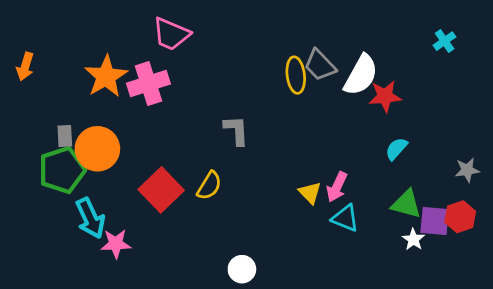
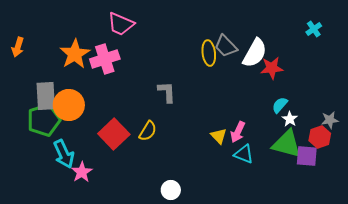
gray rectangle: (65, 136) -> (46, 96), size x1.8
green triangle: (406, 204) -> (287, 144), size x1.4
red hexagon: (460, 217) -> (320, 137), moved
white star: (413, 239) -> (290, 119), moved
pink star: (116, 244) -> (82, 172), turned -30

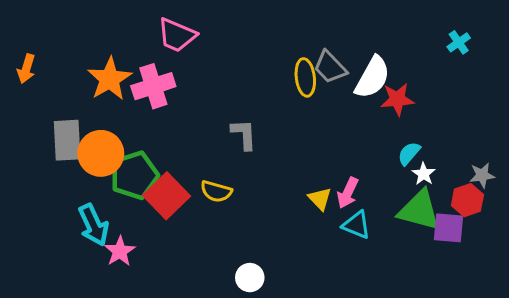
green pentagon: (44, 120) -> (134, 175), moved
yellow semicircle: (148, 131) -> (216, 191), turned 75

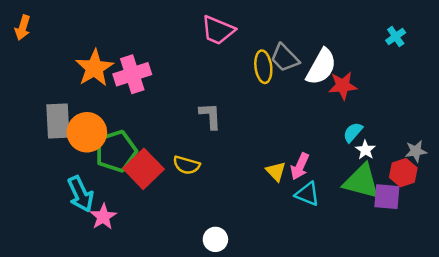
pink trapezoid: (177, 35) -> (218, 30), moved
orange arrow: (26, 69) -> (23, 28), moved

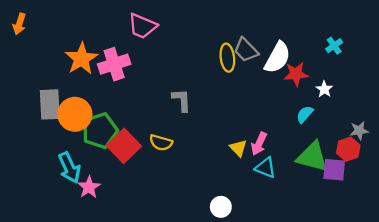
pink trapezoid: (218, 30) -> (142, 26), moved
cyan cross: (396, 36) -> (334, 46), moved
white star: (365, 150) -> (324, 89), moved
white circle: (215, 239) -> (221, 207), moved

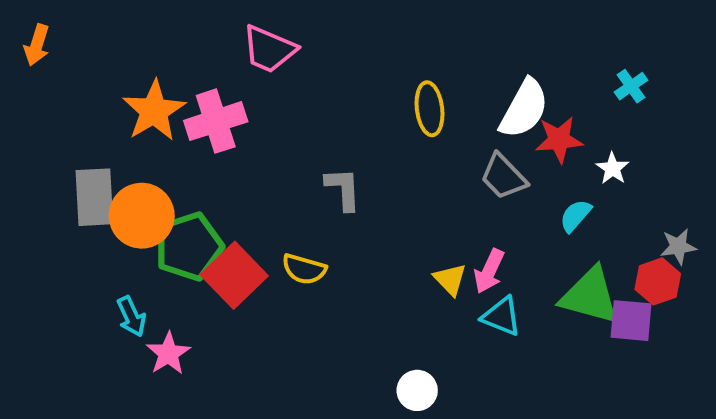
gray trapezoid: (246, 50) -> (504, 177), moved
cyan arrow: (69, 168) -> (131, 316), size x0.7

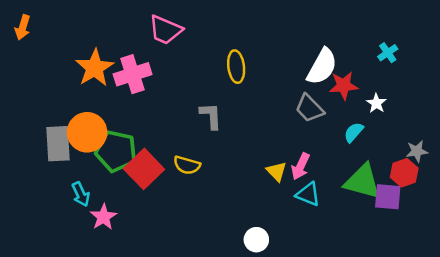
yellow ellipse: (429, 109) -> (236, 67), moved
gray rectangle: (94, 197) -> (58, 144), moved
green pentagon: (189, 247) -> (116, 151), turned 30

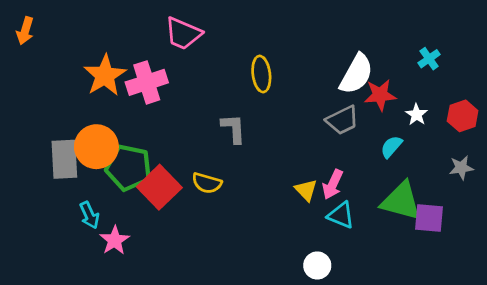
gray trapezoid: (309, 108) -> (342, 120), turned -72
red hexagon: (404, 173) -> (463, 116), moved
white circle: (256, 240) -> (317, 265), moved

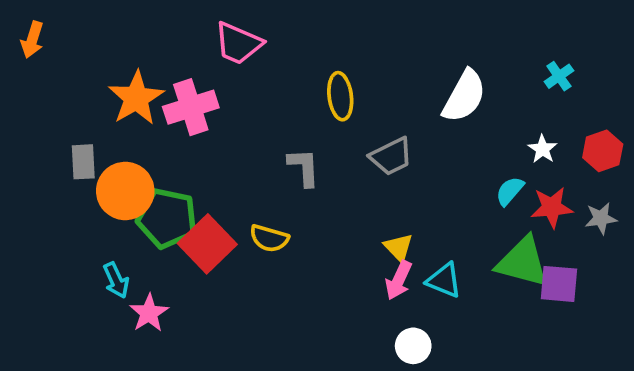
red star: (380, 95) -> (552, 207), moved
gray trapezoid: (342, 120) -> (391, 156), moved
gray rectangle: (64, 159) -> (83, 162), moved, size x0.7
pink arrow: (333, 184) -> (399, 280), moved

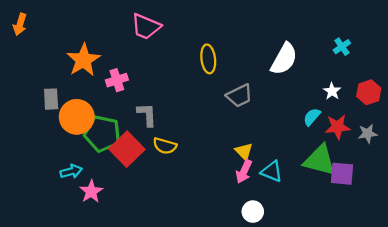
pink cross: (191, 107) -> (117, 80), moved, size x0.7
gray L-shape: (304, 167) -> (147, 115), moved
cyan arrow: (116, 280) -> (71, 171), turned -80

